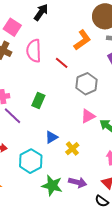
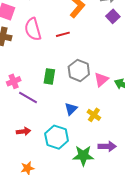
red line: (62, 63) -> (63, 34), turned -40
gray hexagon: (86, 84) -> (79, 70), moved

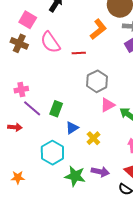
pink semicircle: (33, 29) -> (50, 42), turned -30
gray hexagon: (79, 70) -> (97, 81), moved
green rectangle: (49, 76) -> (56, 109), moved
red arrow: (23, 131) -> (15, 127), moved

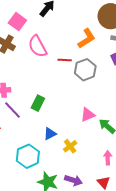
gray hexagon: (97, 81) -> (85, 70), moved
green rectangle: (56, 109) -> (38, 103), moved

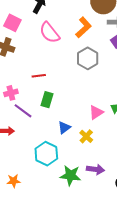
pink semicircle: (38, 46) -> (50, 33), moved
red line: (65, 60) -> (39, 76), moved
pink triangle: (88, 115) -> (96, 112), moved

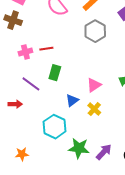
pink cross: (11, 93) -> (25, 52), moved
pink triangle: (96, 112) -> (94, 85), moved
purple arrow: (95, 169) -> (104, 152), moved, turned -54

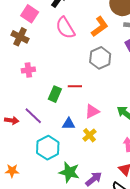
red line: (46, 49) -> (75, 86), moved
purple line: (31, 84) -> (33, 116), moved
blue triangle: (72, 100) -> (69, 124), turned 32

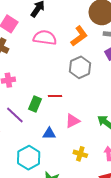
pink semicircle: (65, 28) -> (45, 38), turned 130
purple line: (33, 116) -> (15, 115), moved
yellow cross: (89, 135) -> (80, 154), moved, turned -32

